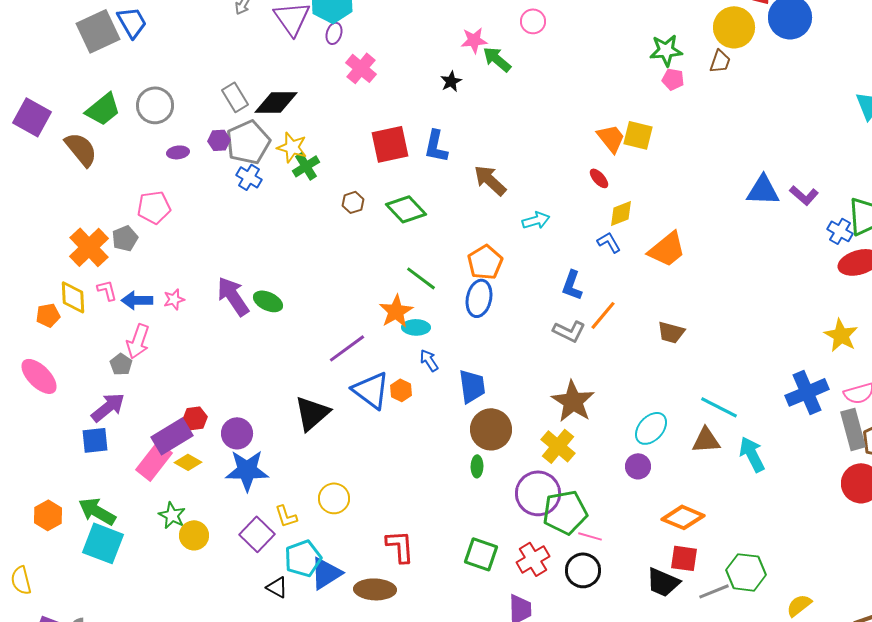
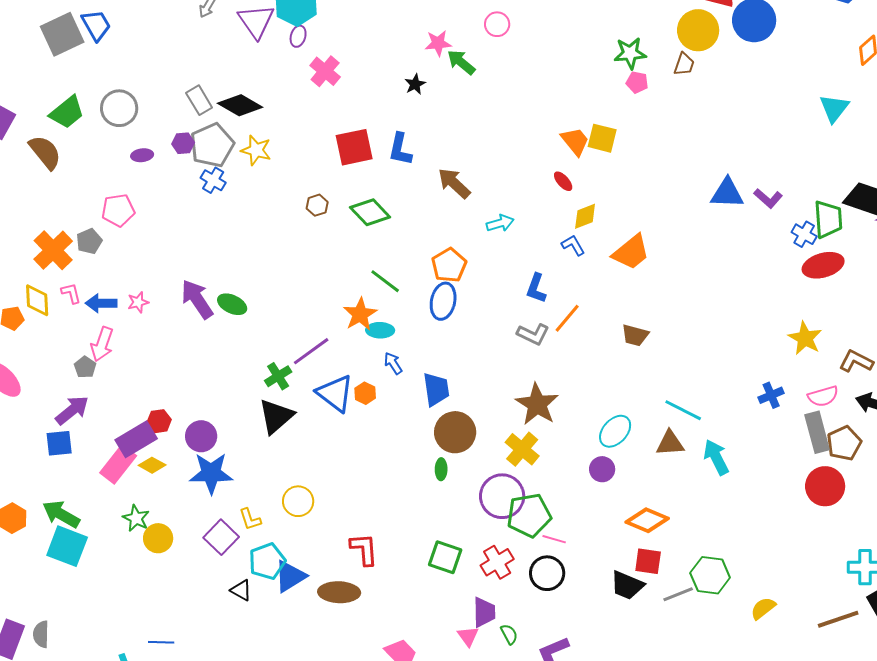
black diamond: (276, 102) -> (240, 105), turned 30
green cross: (306, 166) -> (278, 376), moved
blue cross: (807, 392) -> (771, 395), size x0.6

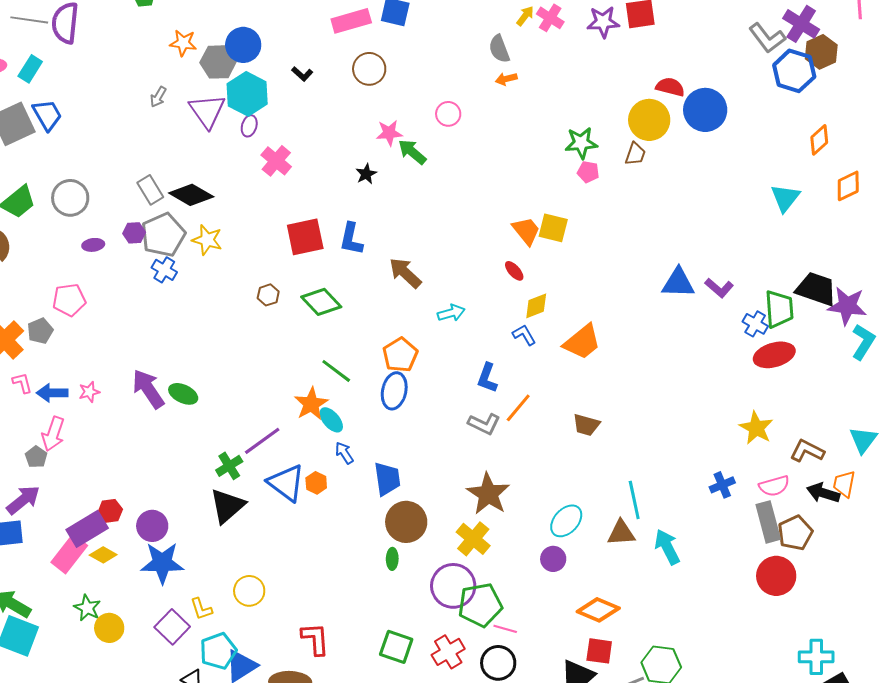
cyan ellipse: (380, 330) -> (331, 420), turned 48
cyan line: (683, 410) -> (634, 500), turned 51

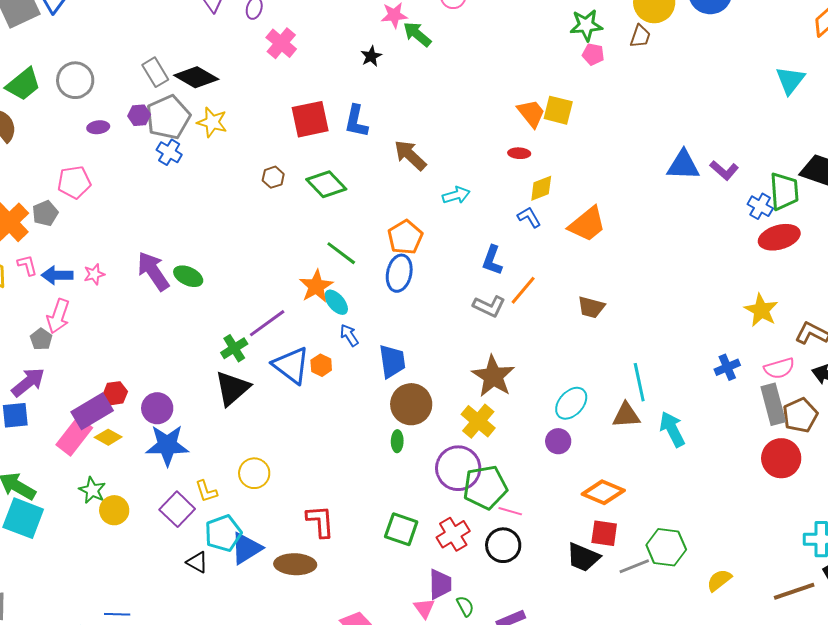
red ellipse: (514, 271) -> (519, 153), turned -45

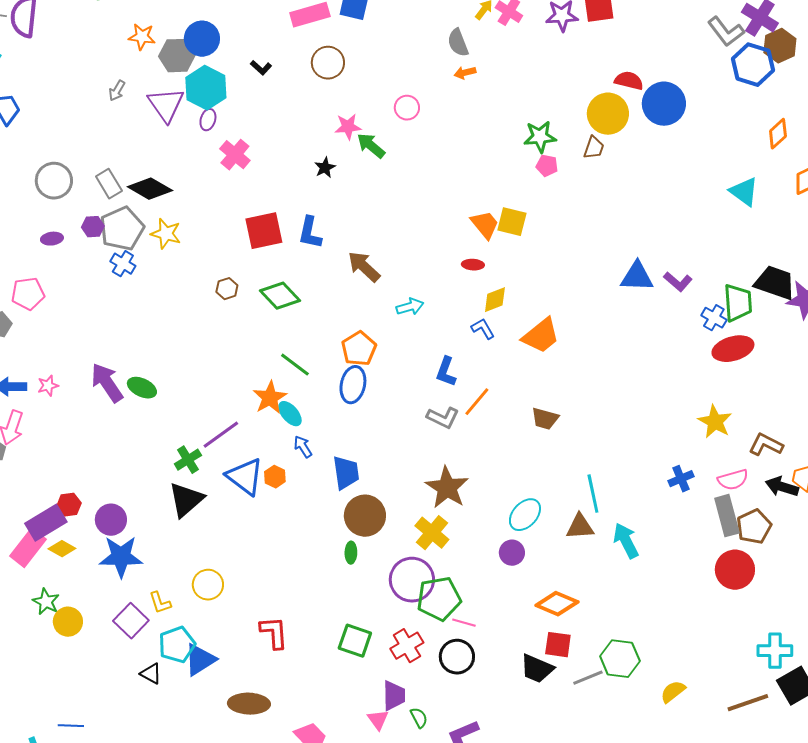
gray circle: (75, 80) -> (54, 181), moved
cyan triangle: (790, 80) -> (744, 192), turned -32
brown ellipse: (295, 564) -> (249, 704), moved

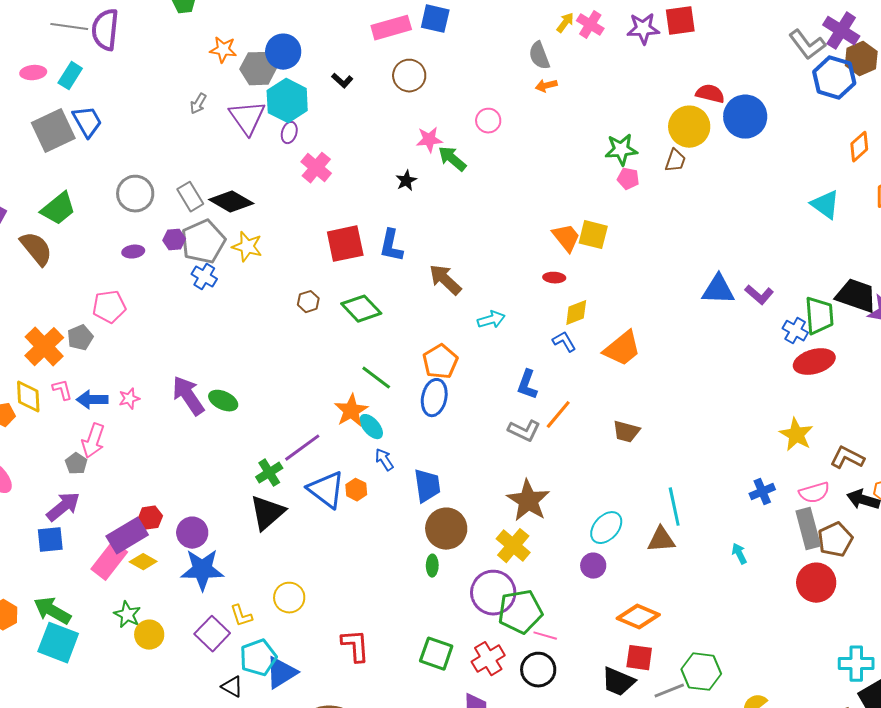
cyan arrow: (626, 541) -> (739, 554), moved, size x0.6

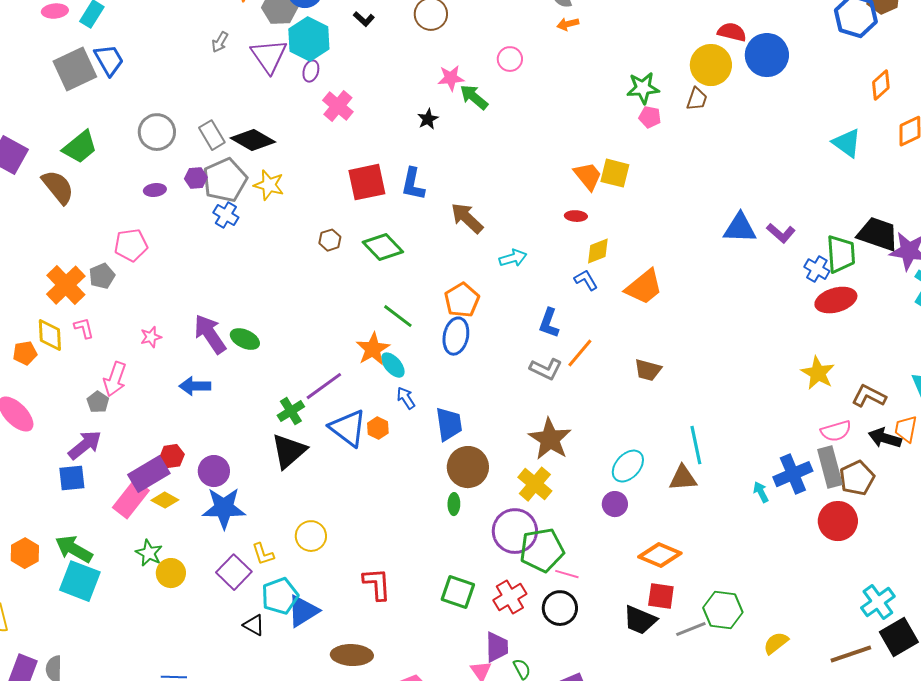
blue arrow: (92, 400) -> (195, 386), moved
blue cross: (762, 492) -> (793, 474), moved, size x1.5
cyan cross: (856, 664) -> (878, 602), turned -36

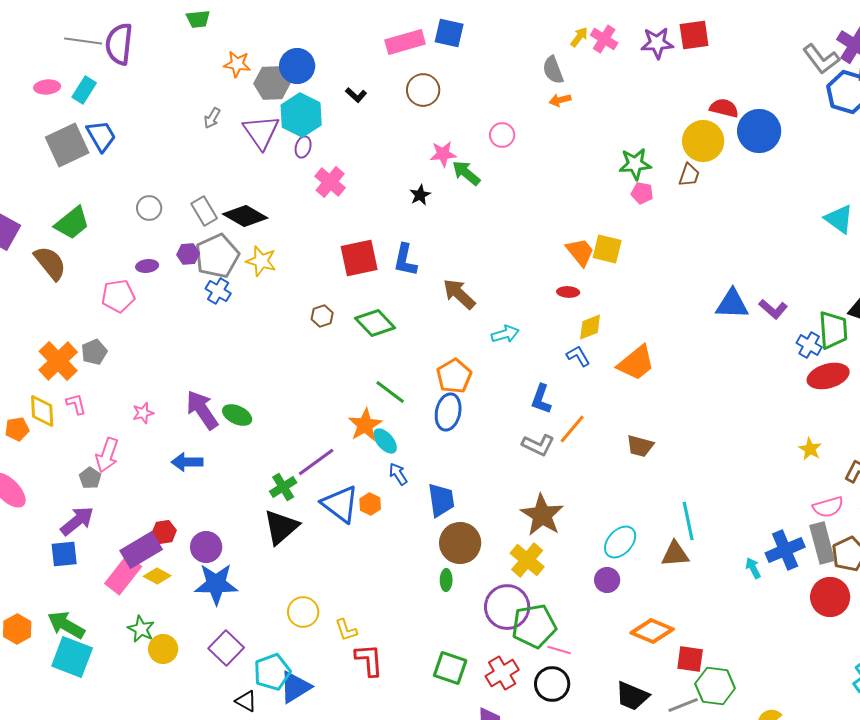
gray circle: (157, 132) -> (149, 208), size x0.7
pink pentagon: (131, 245) -> (118, 296), moved
yellow star: (818, 373) -> (810, 449), size x0.7
yellow L-shape: (263, 554) -> (346, 630), moved
red square: (661, 596) -> (690, 659), moved

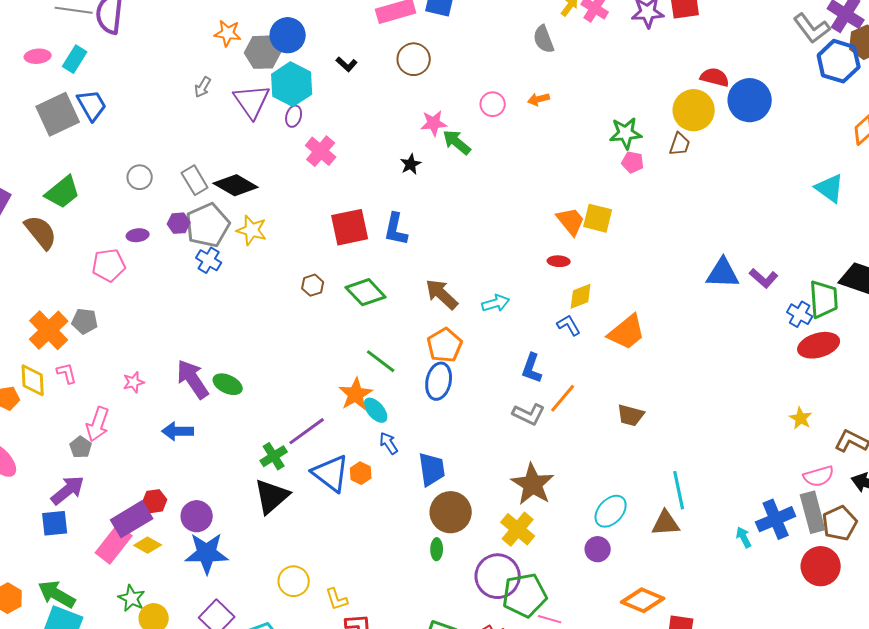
orange arrow: (560, 100) -> (539, 99), moved
brown arrow: (459, 294) -> (442, 294), moved
gray pentagon: (94, 352) -> (85, 321), turned 30

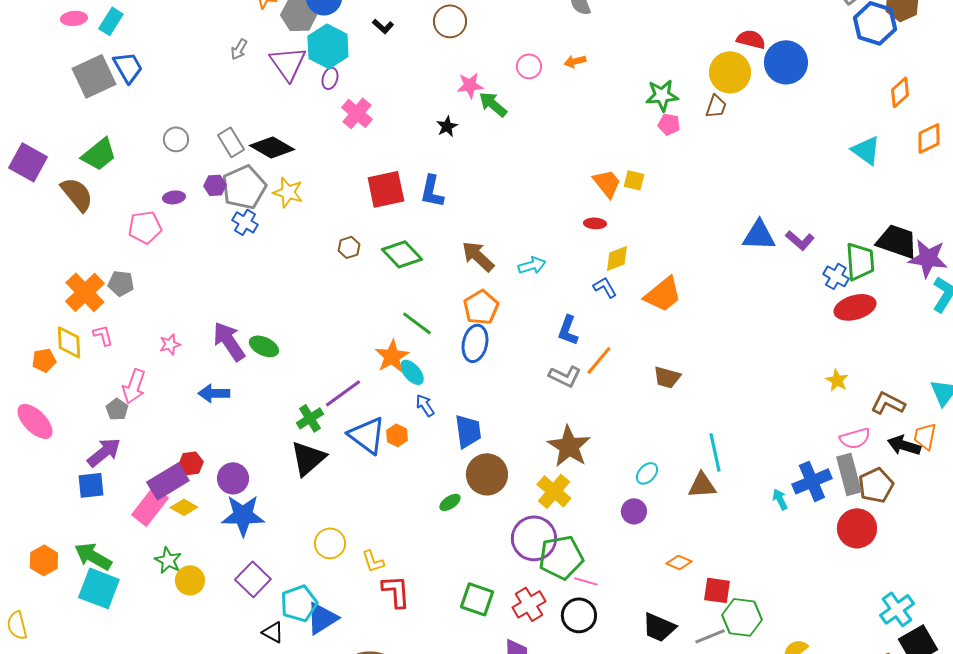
yellow square: (598, 218) -> (634, 180), size x0.7
cyan ellipse: (611, 511) -> (647, 473), size x0.7
green ellipse: (437, 549) -> (450, 502), moved, turned 55
orange diamond: (643, 600) -> (679, 562), size x0.6

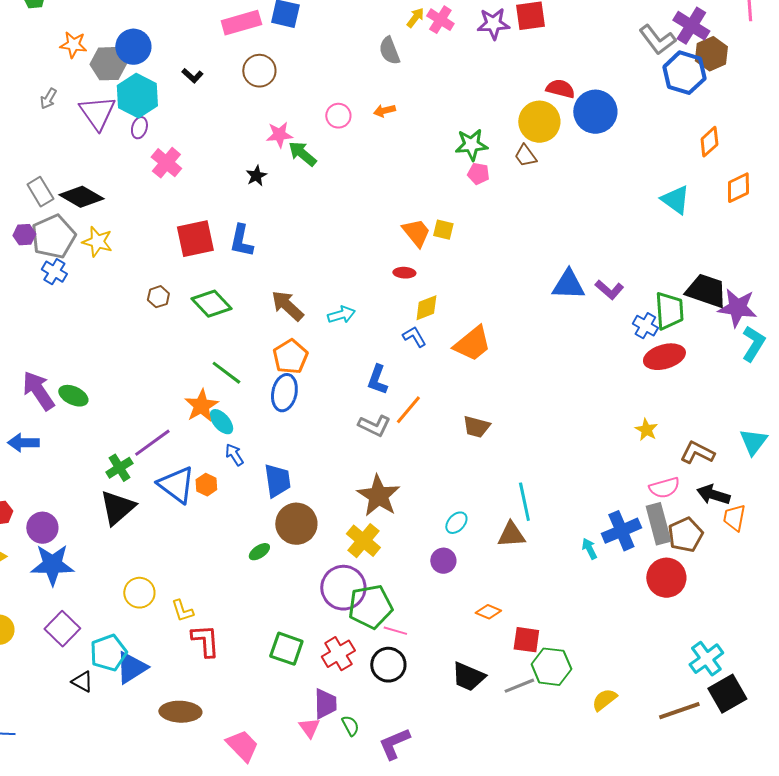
brown trapezoid: (716, 106) -> (525, 156), turned 125
orange trapezoid: (925, 436) -> (734, 518), moved

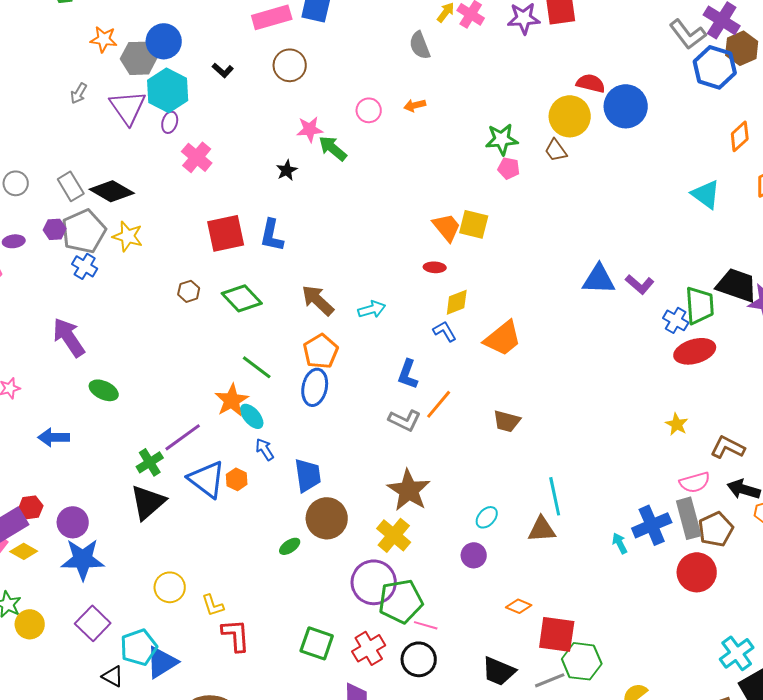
yellow square: (443, 230) -> (474, 224), size x1.4
purple arrow: (38, 391) -> (69, 337), moved
red square: (526, 640) -> (557, 634), size x1.4

